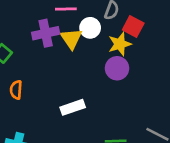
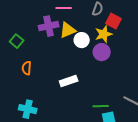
white circle: (90, 28) -> (82, 40), moved
yellow triangle: (71, 39) -> (68, 30), turned 42

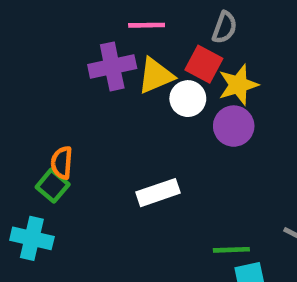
red square: (114, 21) -> (204, 64), moved
green square: (17, 41) -> (53, 186), moved
cyan cross: (28, 109) -> (32, 238), moved

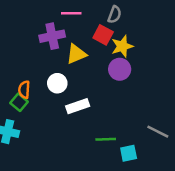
yellow triangle: (156, 76) -> (76, 54), moved
white circle: (188, 99) -> (57, 83), moved
green line: (231, 250) -> (106, 139), moved

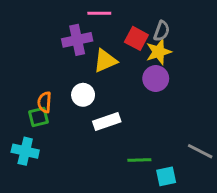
gray semicircle: (115, 15) -> (162, 31), moved
green square: (19, 102) -> (39, 117), turned 36

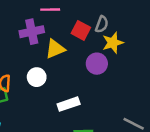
yellow star: (159, 52) -> (113, 43), moved
white rectangle: (107, 121) -> (69, 104), moved

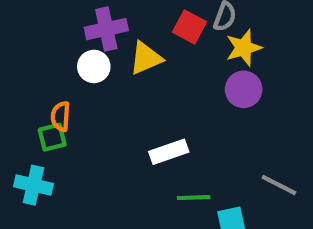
purple circle: (97, 64) -> (244, 89), moved
white circle: (37, 77) -> (94, 66), moved

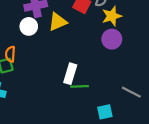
white rectangle: (169, 152) -> (70, 74), turned -54
green line: (194, 198) -> (79, 86), moved

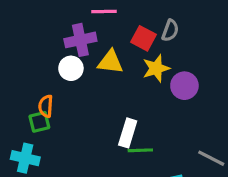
yellow star: (112, 16) -> (156, 68), moved
yellow triangle: (58, 22) -> (110, 62), turned 30

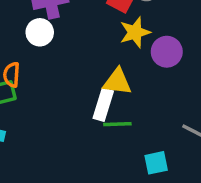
yellow triangle: (110, 62) -> (117, 82), moved

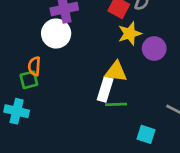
white circle: (40, 32) -> (56, 34), size x1.4
cyan square: (156, 163) -> (146, 134), turned 30

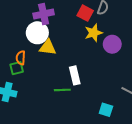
yellow triangle: (116, 72) -> (48, 47), moved
white rectangle: (105, 89) -> (75, 75), turned -30
green line: (116, 104) -> (62, 90), moved

